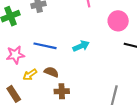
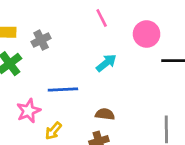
cyan arrow: (81, 46) -> (106, 63), moved
brown semicircle: (51, 72) -> (105, 114), moved

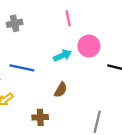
pink circle: (147, 34) -> (89, 46), moved
brown semicircle: (105, 114) -> (61, 90), moved, turned 98

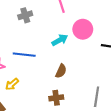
gray cross: (15, 23) -> (25, 15), moved
brown cross: (40, 117) -> (56, 98), moved

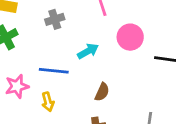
cyan arrow: (60, 40) -> (88, 51), moved
yellow arrow: (12, 84) -> (48, 102), moved, turned -64

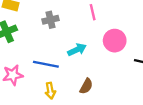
yellow arrow: (48, 102) -> (50, 91), moved

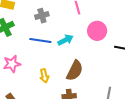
blue line: (46, 64) -> (40, 40), moved
brown semicircle: (86, 86) -> (75, 71), size x1.5

